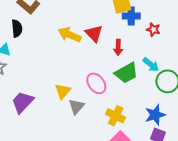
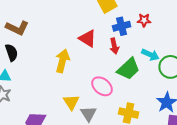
blue cross: (131, 16) -> (122, 26), moved
yellow arrow: (70, 35) -> (62, 61), moved, turned 95

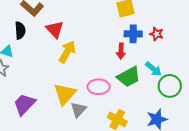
red triangle: (88, 38) -> (55, 29), moved
pink ellipse: (102, 86) -> (99, 87), turned -55
yellow triangle: (71, 102) -> (65, 94), size x1.4

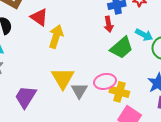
pink ellipse: (99, 87) -> (105, 81), moved

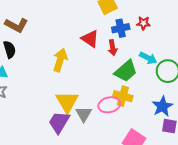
red triangle: (39, 17) -> (90, 39), moved
yellow cross: (119, 92) -> (123, 96), moved
purple trapezoid: (26, 97) -> (59, 122), moved

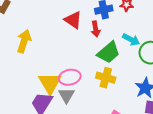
yellow arrow: (60, 60) -> (24, 41), moved
pink ellipse: (109, 105) -> (70, 77), moved

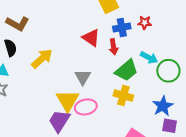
yellow arrow: (24, 41) -> (42, 59), turned 30
pink ellipse: (70, 77) -> (86, 107), moved
gray triangle: (66, 95) -> (83, 77), moved

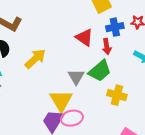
green trapezoid: (126, 70) -> (100, 71), moved
pink ellipse: (86, 107) -> (72, 118), moved

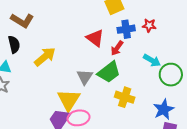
red arrow: (107, 46) -> (117, 48), turned 42

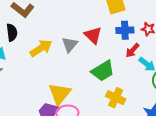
red arrow: (117, 48) -> (132, 50), moved
gray triangle: (85, 77) -> (70, 45), moved

